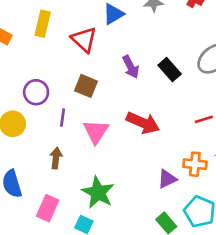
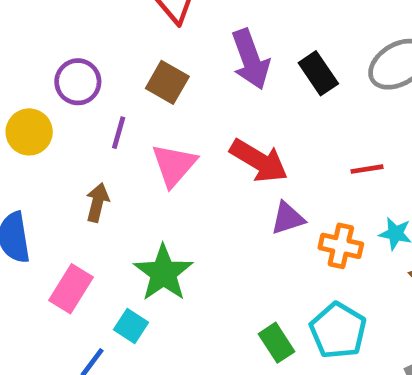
purple arrow: (131, 67) -> (250, 59), size x1.4
purple triangle: (167, 179) -> (288, 218), moved

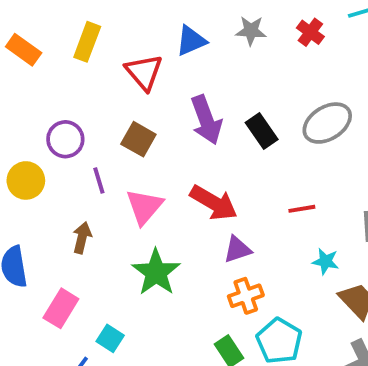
purple line: (119, 133) -> (99, 180), turned -32
orange cross: (341, 246) -> (246, 296), moved, turned -32
green star: (163, 273) -> (156, 272), moved

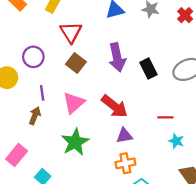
red triangle: (144, 72) -> (71, 32), moved
purple line: (99, 180) -> (42, 93), moved
cyan star: (326, 261) -> (176, 141), moved

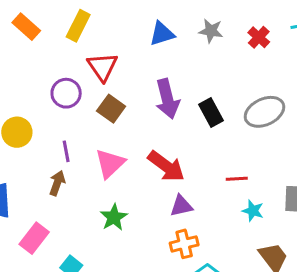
purple circle: (33, 57) -> (66, 93), moved
green star: (75, 142) -> (114, 217), size x0.7

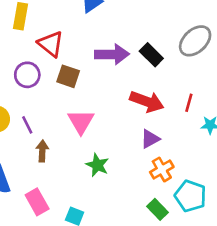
purple arrow: (167, 99) -> (112, 54), turned -60
purple line: (66, 151) -> (27, 125), moved
red arrow: (166, 166) -> (147, 102), moved
red line: (237, 179) -> (189, 103), turned -54
pink rectangle: (34, 238) -> (37, 202), turned -50

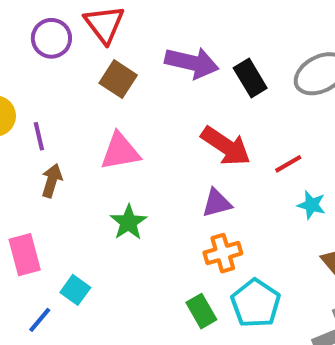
purple circle: (27, 75) -> (51, 38), moved
red line: (189, 103) -> (288, 164), turned 30
pink triangle: (81, 122) -> (120, 151), turned 36

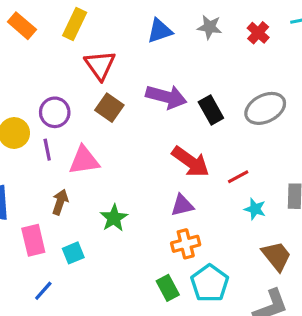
purple circle: (51, 38) -> (55, 112), moved
pink triangle: (120, 151) -> (84, 160), moved
brown arrow: (52, 181) -> (60, 202), moved
cyan square: (75, 290) -> (73, 253), moved, turned 30

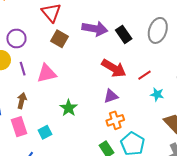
gray ellipse: (265, 108) -> (158, 30), turned -40
purple circle: (55, 112) -> (16, 38), moved
brown arrow: (60, 202) -> (22, 101), moved

